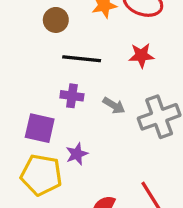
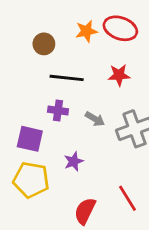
purple star: (77, 154) -> (74, 161), moved

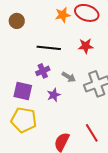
brown circle: (44, 44) -> (17, 21), moved
purple cross: (58, 110) -> (43, 71), turned -32
purple star: (74, 161) -> (54, 95), moved

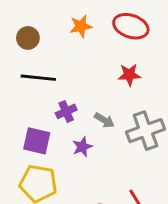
orange star: (63, 15) -> (81, 26), moved
black line: (49, 48) -> (38, 78), moved

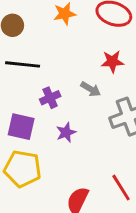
gray arrow: (104, 120) -> (91, 89), moved

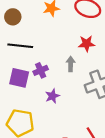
gray arrow: (91, 89) -> (71, 64), turned -120
purple square: (21, 127) -> (19, 78), moved

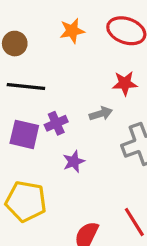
gray arrow: (71, 64) -> (101, 114), turned 72

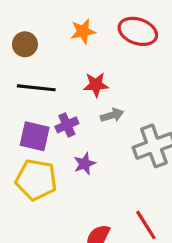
red star: (125, 83) -> (96, 85), moved
yellow pentagon: (26, 201) -> (36, 180), moved

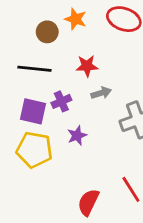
orange star: (83, 31) -> (76, 19), turned 30
brown circle: (25, 44) -> (47, 32), moved

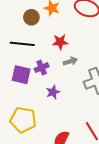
yellow pentagon: (34, 150) -> (23, 120), moved

